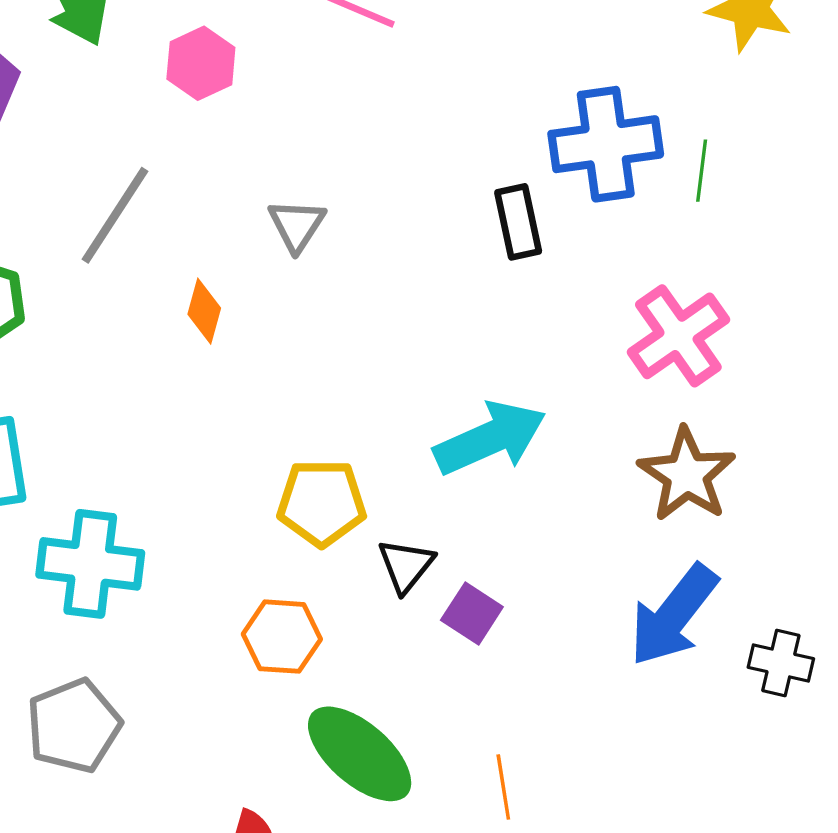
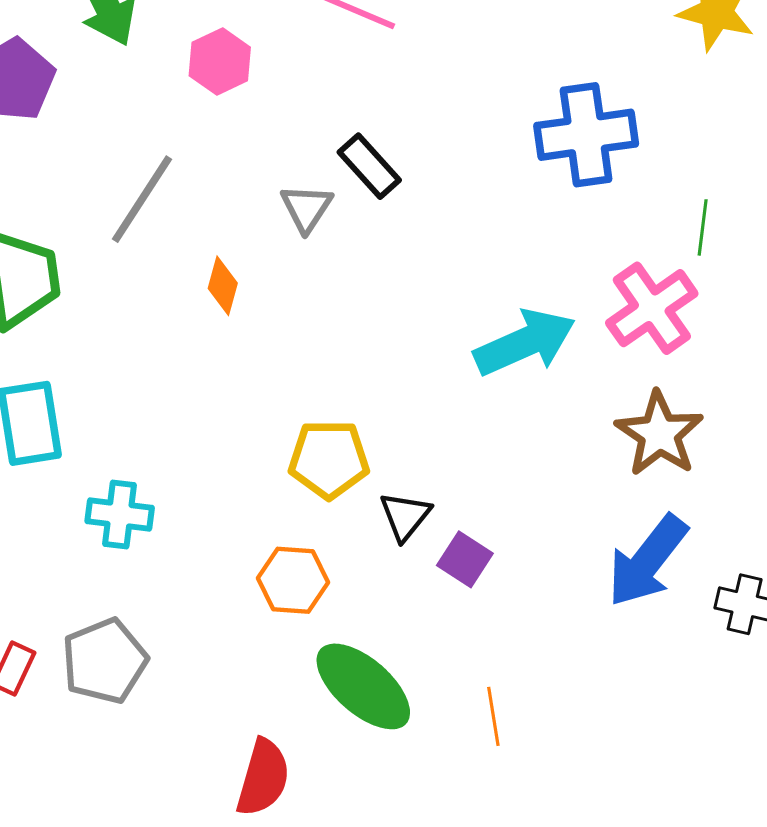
green line: (702, 171) -> (703, 227), moved
black rectangle: (518, 222) -> (369, 166), moved, turned -30
cyan arrow: (490, 438) -> (525, 343), moved
cyan cross: (90, 564) -> (120, 515), size x0.7

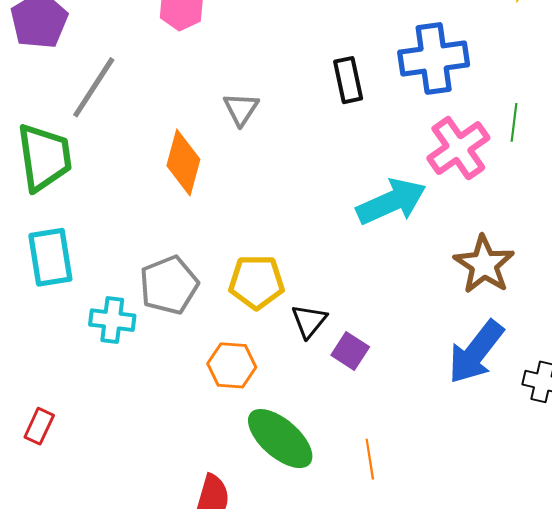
black rectangle: (369, 166) -> (348, 80), moved, turned 30
gray line: (142, 199) -> (94, 87), moved
orange diamond: (223, 286) -> (183, 162), size x1.6
pink cross: (652, 308) -> (458, 148), moved
gray pentagon: (105, 661) -> (169, 285), moved

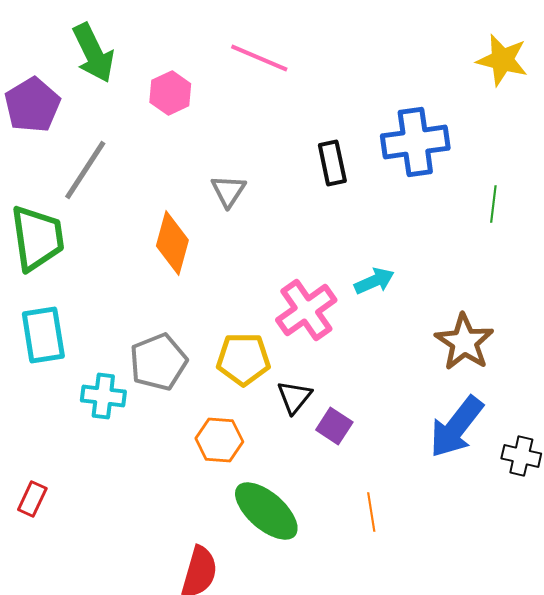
pink cross: (458, 148) -> (306, 310), moved
cyan arrow: (391, 202) -> (374, 281), size x0.6
orange line: (370, 459) -> (371, 512), moved

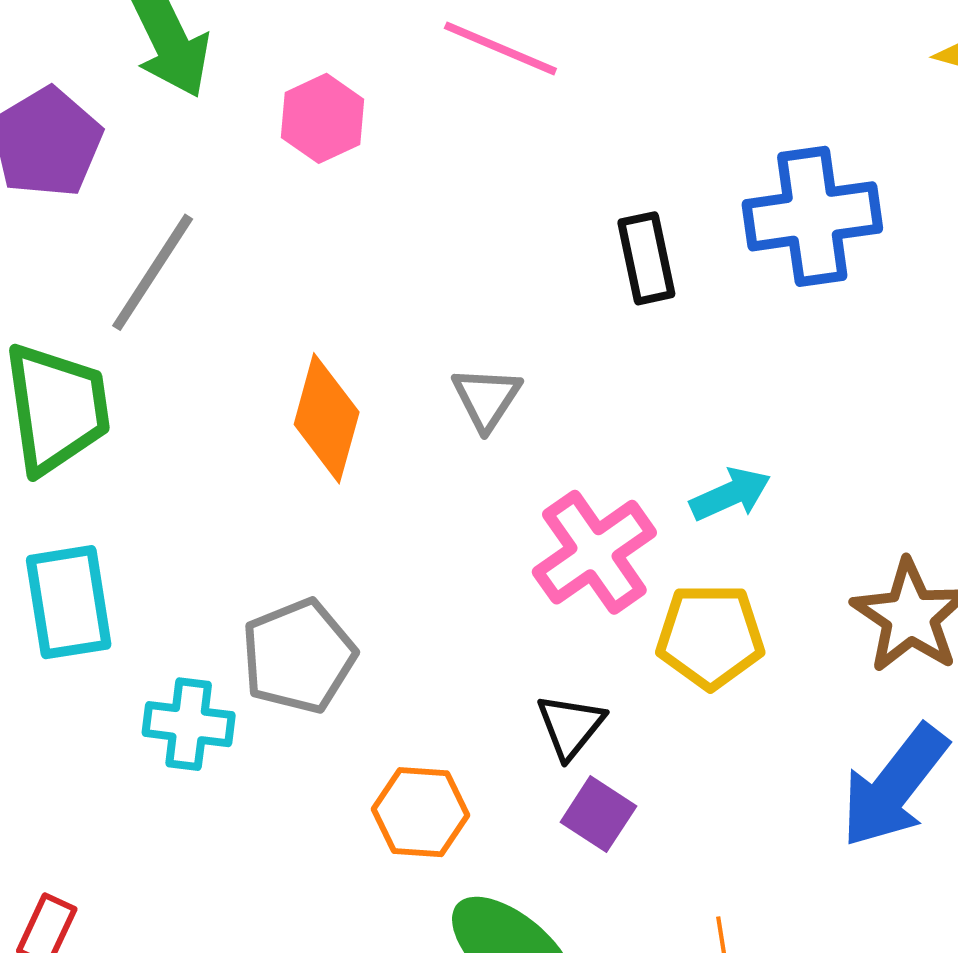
gray triangle: (228, 191) -> (486, 398), moved
yellow pentagon: (243, 359) -> (710, 636), moved
purple square: (334, 426) -> (598, 814), moved

